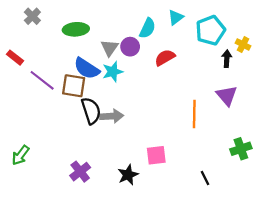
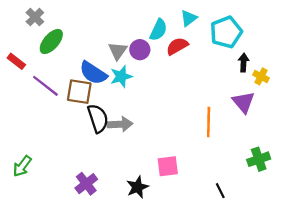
green ellipse: (76, 29) -> (51, 42), moved, turned -45
yellow cross: (243, 45) -> (261, 76), moved
red semicircle: (165, 58) -> (177, 46), moved

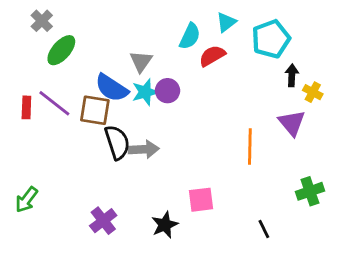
purple circle: (140, 50) -> (167, 91), moved
red rectangle: (16, 61) -> (26, 107), moved, turned 54

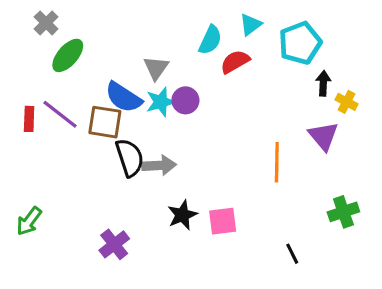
black star: (165, 225) -> (182, 215), moved

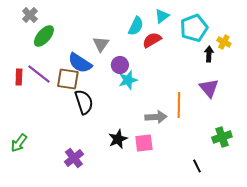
cyan star: (161, 102) -> (128, 80), moved
yellow cross: (347, 102) -> (224, 42), moved
gray arrow: (159, 165) -> (156, 117), moved
black line: (292, 254) -> (197, 166), moved

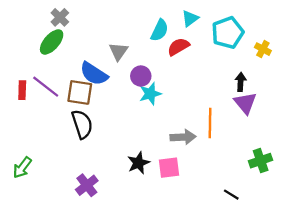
gray cross: (30, 15) -> (60, 17), moved
black arrow: (209, 54) -> (241, 82), moved
black semicircle: (84, 102) -> (82, 124), moved
black line: (197, 166) -> (231, 195), turned -32

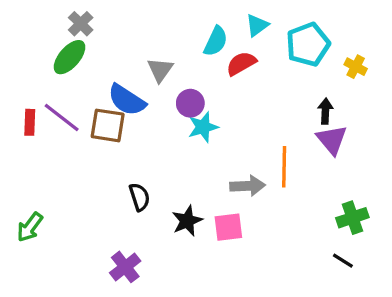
black semicircle: (82, 124) -> (139, 197), moved, size x0.7
purple cross: (87, 185) -> (125, 267), moved
black line: (231, 195) -> (343, 261), moved

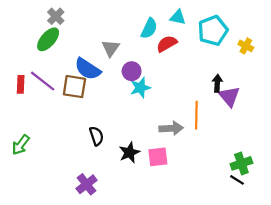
cyan triangle: (257, 25) -> (178, 17), turned 49
black arrow: (325, 111) -> (217, 83), moved
green cross: (352, 218) -> (241, 163), moved
green arrow: (30, 227) -> (21, 145), moved

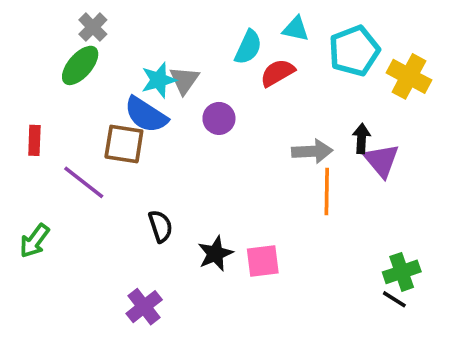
yellow cross: (246, 46) -> (409, 76), size x1.6
purple line: (43, 81) -> (84, 182), moved
cyan star: (140, 88) -> (159, 80), moved
gray arrow: (171, 128) -> (312, 151), moved

